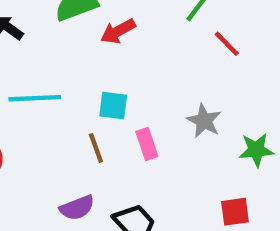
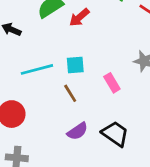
cyan square: (113, 106) -> (75, 65), moved
brown line: (96, 148) -> (70, 93), moved

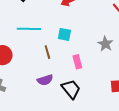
cyan square: (75, 65) -> (64, 34), moved
pink rectangle: (112, 83) -> (77, 62), moved

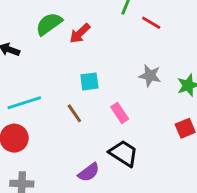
cyan line: (29, 29) -> (24, 103), moved
purple semicircle: (45, 80) -> (89, 172), moved

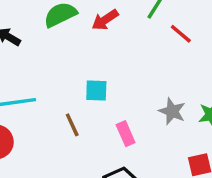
red arrow: (80, 33) -> (105, 20), moved
gray star: (150, 76) -> (172, 111), moved

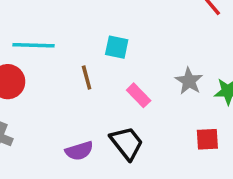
pink rectangle: (126, 134) -> (139, 95), turned -30

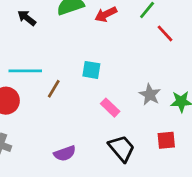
brown line: (87, 77) -> (54, 89), moved, turned 48
black trapezoid: (127, 143) -> (122, 148), moved

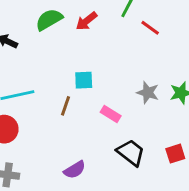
brown line: (54, 89) -> (66, 106), moved
red square: (166, 140) -> (175, 154), moved

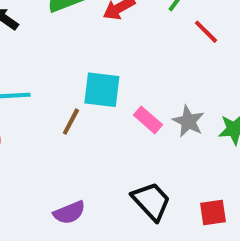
cyan square: (84, 80) -> (102, 90), size x1.4
pink rectangle: (111, 114) -> (148, 120), moved

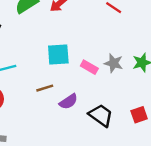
brown line: (71, 122) -> (45, 88), moved, turned 56
purple semicircle: (69, 213) -> (68, 102), moved

